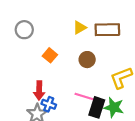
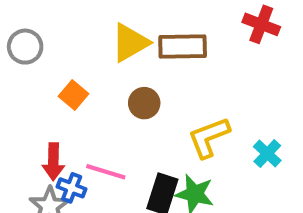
yellow triangle: (80, 28) -> (130, 43), size x1.5
pink line: (85, 97) -> (106, 172), moved

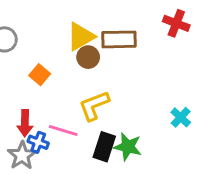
brown circle: (144, 103) -> (88, 57), moved
yellow L-shape: (209, 137) -> (94, 106), moved

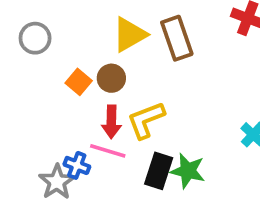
brown rectangle: (119, 39) -> (177, 38), turned 72
brown circle: (88, 57) -> (111, 78), moved
red arrow: (25, 123) -> (111, 122), moved

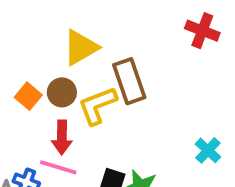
brown rectangle: (177, 38) -> (129, 81), moved
yellow L-shape: (146, 120) -> (97, 106), moved

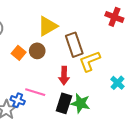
yellow L-shape: (97, 106) -> (90, 61), moved
red arrow: (62, 137) -> (64, 76), moved

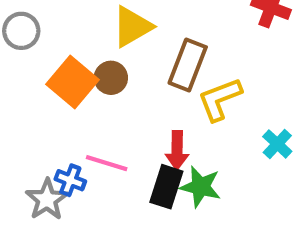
brown rectangle: (74, 45) -> (188, 65), turned 40
orange square: (19, 53) -> (72, 82), size x1.6
red arrow: (64, 76) -> (177, 150), moved

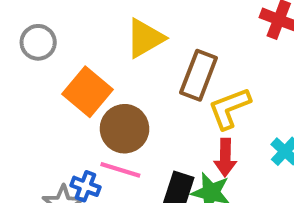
brown circle: (111, 78) -> (125, 129), moved, size x1.5
red arrow: (177, 150) -> (225, 158), moved

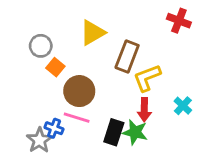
gray circle: (38, 42) -> (41, 46), moved
orange square: (87, 92) -> (55, 67), size x0.6

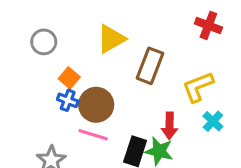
gray circle: (41, 46) -> (44, 42), moved
yellow L-shape: (147, 78) -> (198, 87), moved
blue cross: (54, 128) -> (68, 100), moved

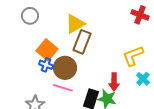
gray circle: (44, 42) -> (30, 16), moved
brown rectangle: (150, 66) -> (82, 42), moved
orange square: (69, 78) -> (47, 50), size x1.5

